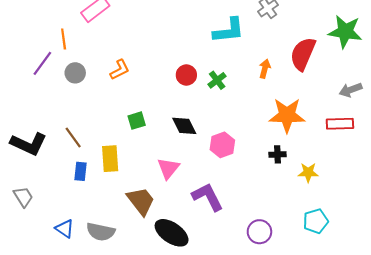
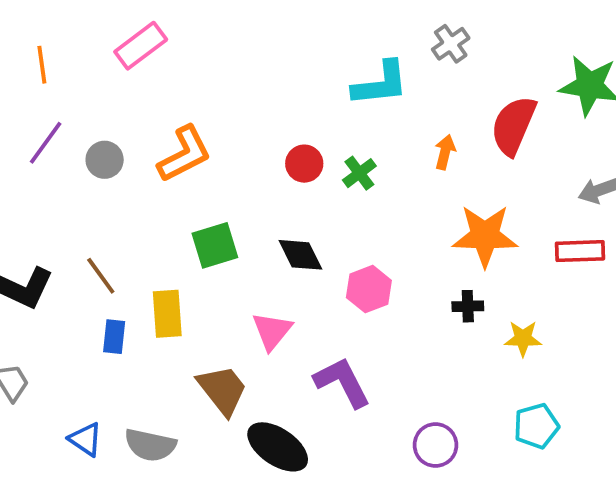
orange line: (64, 39) -> (42, 65), moved
orange L-shape: (120, 70) -> (184, 154), size x1.5
green square: (137, 121) -> (215, 245), size x1.4

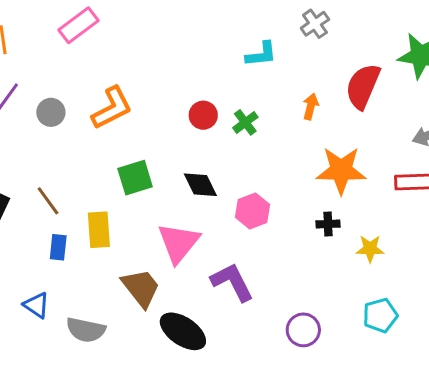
cyan L-shape: (380, 84) -> (261, 54), size x0.7
pink triangle: (272, 331) -> (179, 243), size x1.4
blue triangle: (86, 439) -> (36, 305), moved

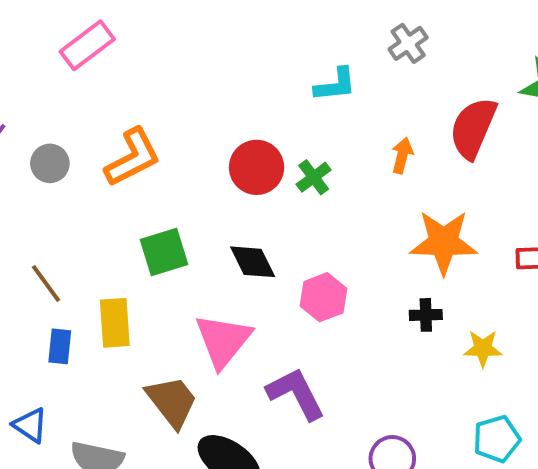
red circle: (203, 115) -> (257, 167), size x1.4

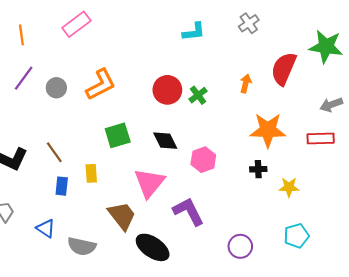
cyan L-shape: (335, 85) -> (194, 32), moved
yellow rectangle: (115, 323) -> (91, 173), size x0.7

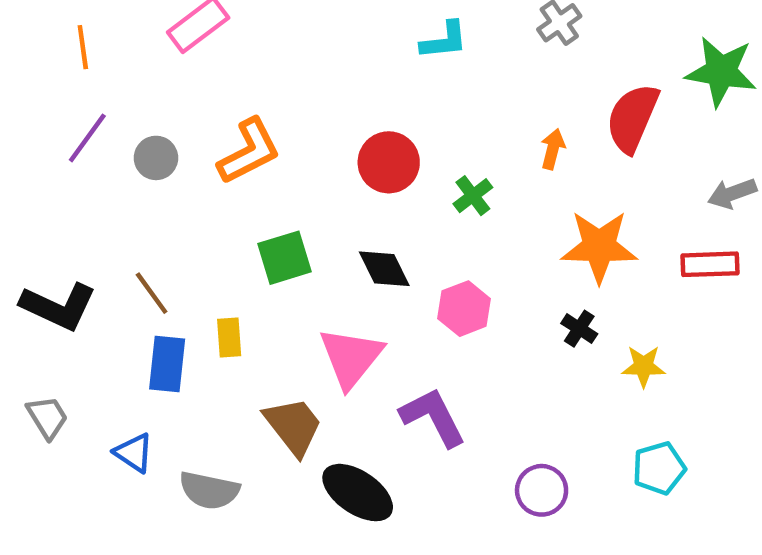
green cross: (198, 95) -> (473, 196), moved
black cross: (258, 169) -> (579, 329), turned 35
blue rectangle: (62, 186) -> (167, 364), size x1.4

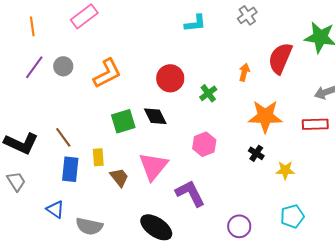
gray circle: (156, 158) -> (63, 66), moved
black diamond: (384, 269) -> (155, 116), moved
gray trapezoid: (47, 417) -> (16, 181), moved
brown trapezoid: (293, 426) -> (119, 177), moved, size x0.7

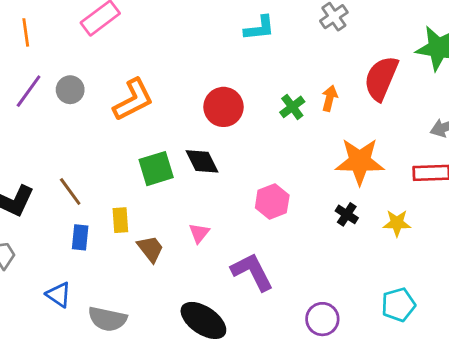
green cross: (208, 93) -> (292, 107), moved
pink triangle: (153, 166) -> (199, 233), size x0.5
blue rectangle: (70, 169) -> (80, 237), size x0.7
yellow star: (285, 170) -> (397, 223), moved

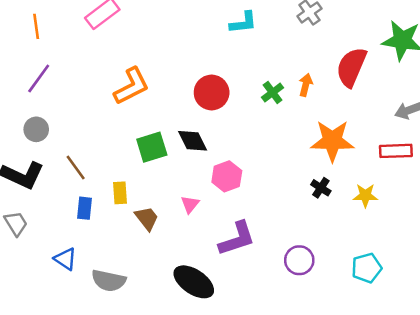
gray circle: (70, 90) -> (36, 129), moved
pink hexagon: (272, 202) -> (227, 176), moved
purple L-shape: (252, 272) -> (237, 239), turned 99
purple circle: (322, 319) -> (299, 260), moved

